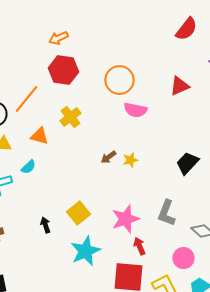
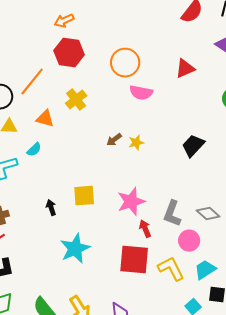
yellow square: (78, 213) -> (84, 196), turned 35
gray L-shape: (166, 213) -> (172, 214), moved
cyan star: (85, 251) -> (75, 249), moved

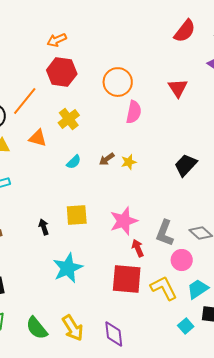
red triangle: (185, 69) -> (178, 88), turned -40
pink semicircle: (141, 93) -> (134, 112), turned -90
cyan semicircle: (34, 150) -> (74, 162), moved

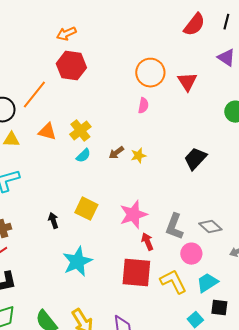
orange circle: (118, 82) -> (150, 73), moved
pink semicircle: (134, 112) -> (143, 106), size x0.7
yellow cross: (69, 119) -> (80, 131), moved
yellow square: (77, 215) -> (86, 209), turned 30

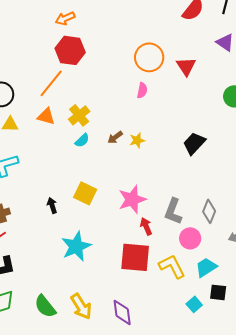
orange line: (34, 95) -> (51, 83), moved
gray diamond: (210, 227) -> (209, 211), turned 70

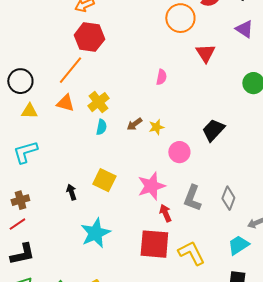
orange circle: (149, 57) -> (180, 18), moved
cyan semicircle: (82, 140) -> (101, 127), turned -35
pink circle: (190, 238) -> (179, 152), moved
cyan trapezoid: (206, 267) -> (238, 245), moved

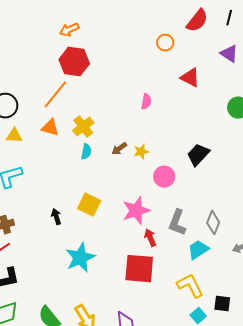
orange circle: (180, 18) -> (165, 43), size x0.6
red triangle: (205, 53) -> (190, 78), turned -30
cyan trapezoid: (238, 245) -> (198, 250), moved
yellow L-shape: (191, 253) -> (190, 286), moved

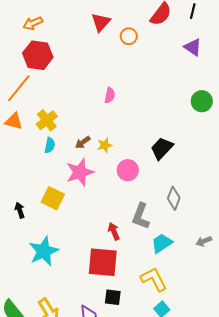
red triangle: (190, 78) -> (101, 22), moved, turned 45
pink star: (136, 211) -> (80, 172), moved
gray diamond: (213, 223) -> (174, 198), moved
black square: (222, 304) -> (113, 297), moved

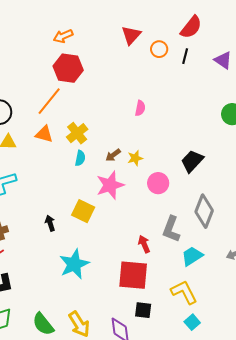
black line: (193, 11) -> (185, 56), moved
gray diamond: (174, 198) -> (204, 211), size x1.4

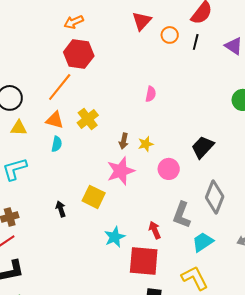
brown arrow: (113, 155) -> (124, 141), turned -42
cyan semicircle: (80, 158) -> (57, 144), moved
cyan star: (74, 264) -> (115, 237), moved, size x0.7

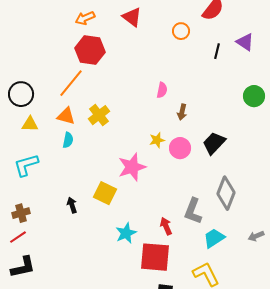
red triangle: (142, 21) -> (132, 17), moved, turned -35
black line: (196, 42) -> (217, 51), moved
brown arrow: (124, 141) -> (182, 112), moved
pink circle: (169, 169) -> (180, 148), moved

